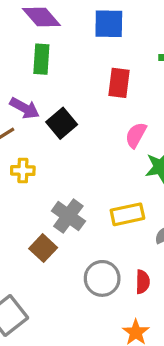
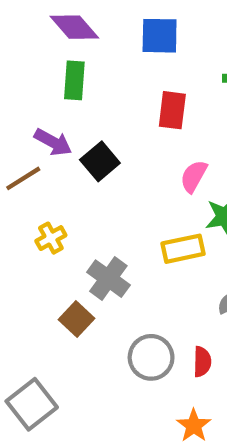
yellow cross: (23, 170) -> (51, 238), moved, turned -30
yellow rectangle: (127, 214) -> (183, 249), moved

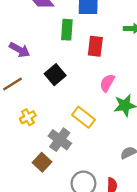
green rectangle: (74, 80) -> (67, 30), moved
purple arrow: (53, 142) -> (20, 50), moved
yellow rectangle: (183, 249) -> (83, 117), moved, turned 50

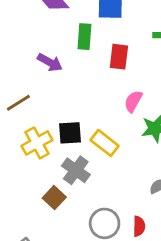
purple arrow: (20, 50) -> (50, 62), moved
black square: (55, 75) -> (70, 133), moved, turned 36
yellow cross: (28, 117) -> (37, 143), size x1.5

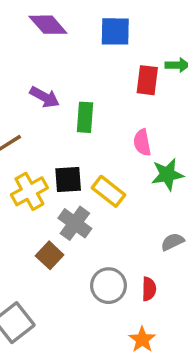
green rectangle: (84, 37) -> (85, 117), moved
red rectangle: (119, 57) -> (147, 80), moved
pink semicircle: (133, 101) -> (142, 143), turned -40

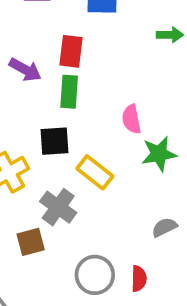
red rectangle: (147, 80) -> (71, 51), moved
black square: (68, 180) -> (55, 141), moved
brown square: (50, 255) -> (31, 242), turned 32

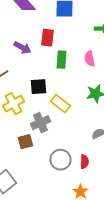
green rectangle: (69, 92) -> (61, 60), moved
pink semicircle: (131, 119) -> (89, 59), moved
gray cross: (58, 207) -> (40, 123), turned 30

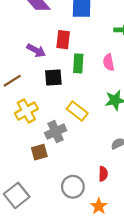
black square: (38, 87) -> (53, 77), moved
gray circle: (60, 160) -> (73, 187), moved

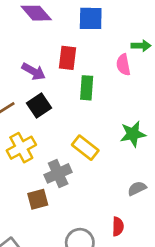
pink semicircle: (109, 62) -> (123, 65), moved
black square: (53, 77) -> (39, 105), moved, turned -30

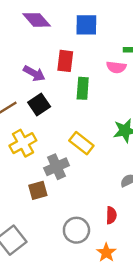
pink semicircle: (123, 65) -> (116, 67), turned -72

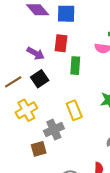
blue square: (86, 25) -> (66, 14), moved
yellow rectangle: (81, 143) -> (74, 110), turned 30

